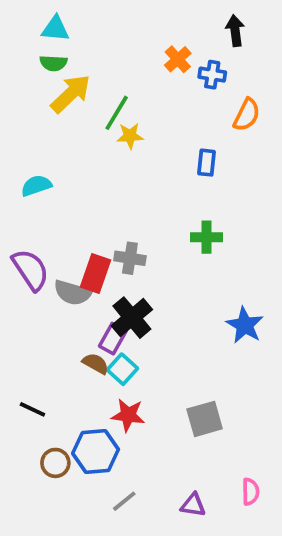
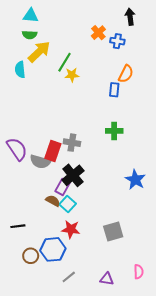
orange semicircle: (247, 115) -> (126, 74), moved
cyan semicircle: (36, 186) -> (20, 70), moved, turned -77
black line: (32, 409) -> (18, 226), turned -32

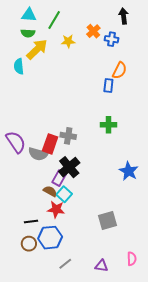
green line: (65, 62) -> (54, 20), moved
yellow star: (72, 75) -> (68, 41), moved
black line: (18, 226) -> (31, 221), moved
red star: (71, 229) -> (56, 209), moved

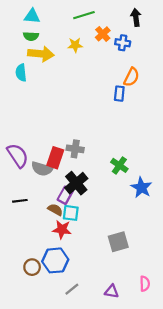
green line: (54, 20) -> (84, 15), moved, turned 42
yellow arrow: (37, 49) -> (41, 54), turned 50
green cross: (108, 125) -> (119, 165), moved, turned 35
cyan square: (64, 194) -> (71, 213), turned -35
black line: (31, 221) -> (20, 201), moved

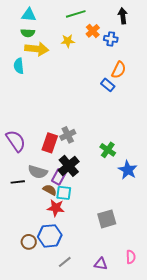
blue rectangle: (119, 94) -> (108, 85), turned -56
gray cross: (75, 149) -> (68, 135), turned -35
gray semicircle: (42, 169) -> (38, 172), moved

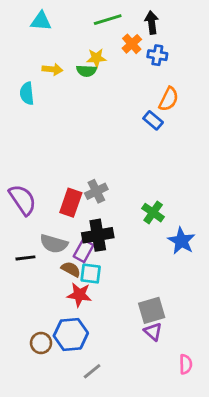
black arrow: (123, 16) -> (152, 23), moved
green semicircle: (28, 33) -> (86, 71), moved
yellow arrow: (37, 49) -> (52, 69), size x0.6
black cross: (69, 166) -> (98, 235), turned 30
purple triangle: (101, 264) -> (153, 332), moved, turned 32

